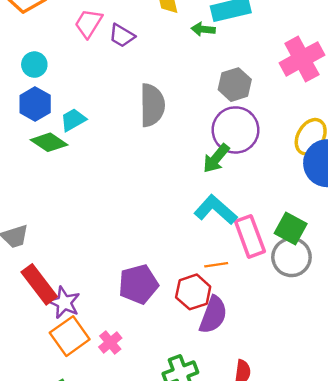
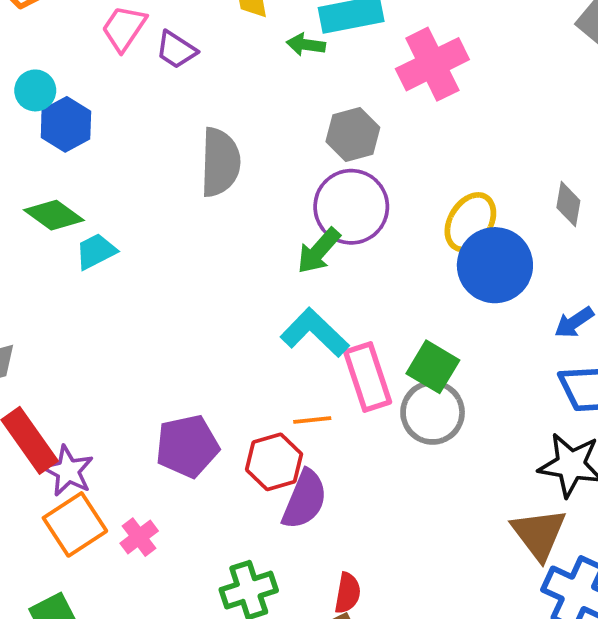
pink cross: (302, 59) -> (432, 64), moved
blue hexagon: (35, 104) -> (66, 124), moved
cyan trapezoid: (73, 120) -> (96, 251), moved

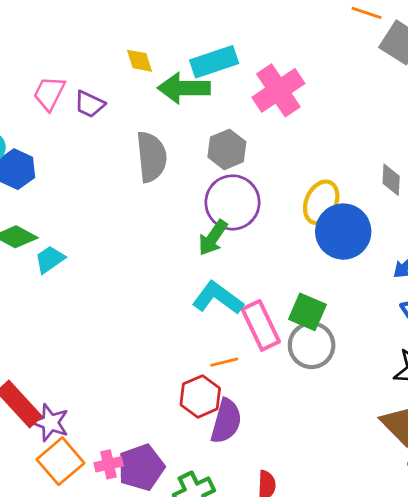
green arrow: (306, 45) -> (184, 88), size x1.8
gray semicircle: (220, 162) -> (151, 157), moved
purple pentagon: (187, 446) -> (141, 467), moved
pink cross: (139, 537) -> (109, 464), turned 32

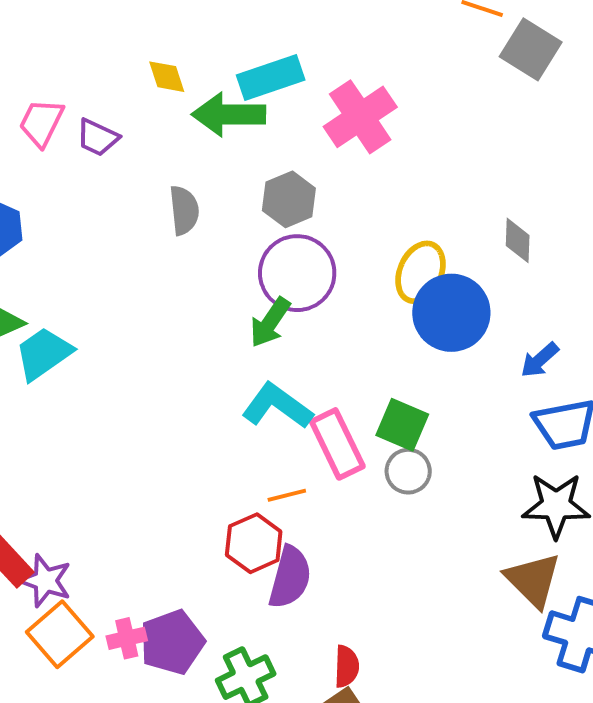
gray semicircle: (151, 157) -> (184, 210), size x0.7
cyan trapezoid: (50, 259) -> (44, 354), size x1.4
gray circle: (312, 345) -> (408, 471), size x0.7

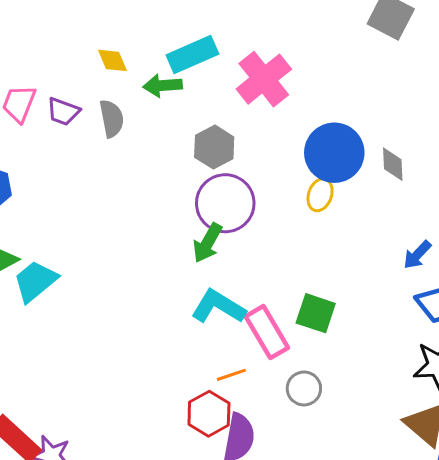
green arrow: (229, 114) -> (163, 86), size x0.7
gray semicircle: (184, 210) -> (112, 119), moved
yellow ellipse: (420, 272) -> (320, 195), size x0.7
blue circle: (451, 313) -> (334, 153), moved
gray circle: (408, 471) -> (304, 388), moved

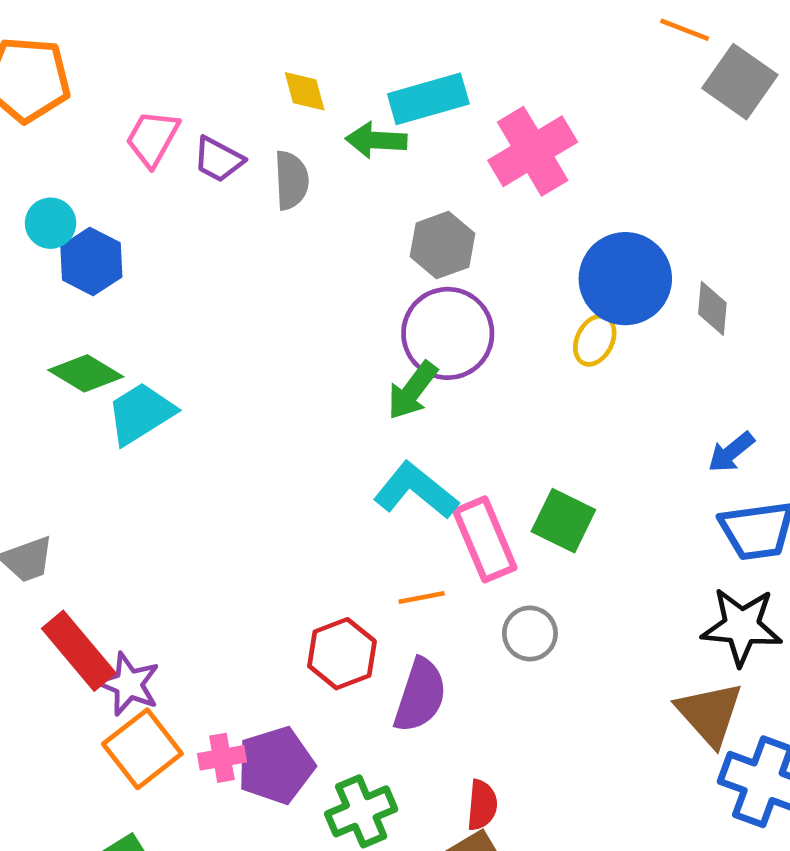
red hexagon: (209, 414) -> (342, 654), moved

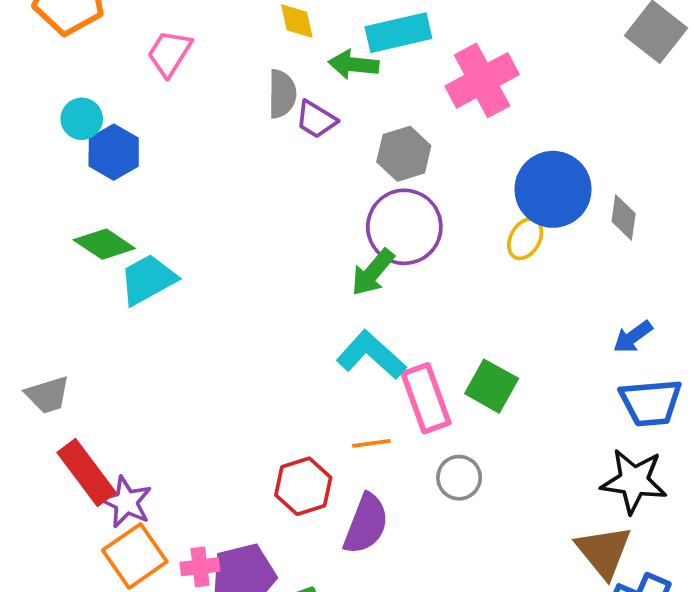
purple trapezoid: (218, 159) -> (316, 119), moved

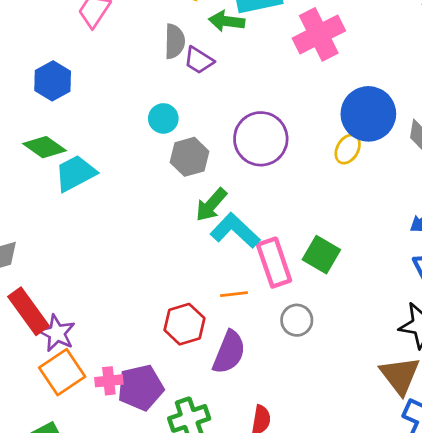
cyan circle: (82, 119) -> (163, 118), moved
gray hexagon: (404, 154) -> (190, 157), moved
green arrow: (373, 272) -> (211, 205), moved

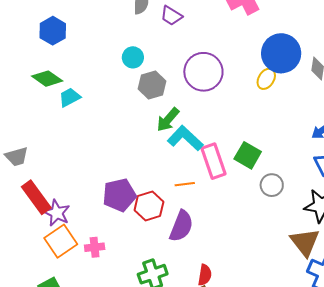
purple trapezoid: (199, 60) -> (171, 16), moved
cyan trapezoid: (75, 173) -> (70, 97), size x0.7
gray circle: (297, 320) -> (272, 185), moved
purple pentagon: (140, 388) -> (119, 195), moved

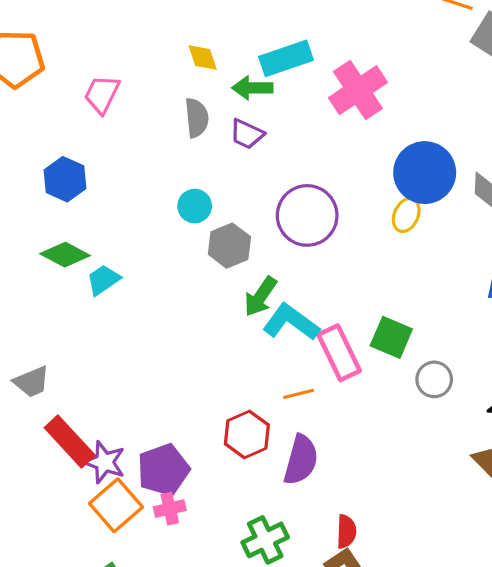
purple pentagon: (119, 195) -> (163, 470), moved

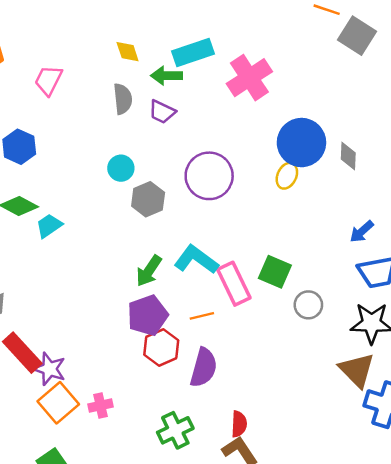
green arrow: (260, 296) -> (149, 271), moved
purple pentagon: (163, 470) -> (148, 315), moved

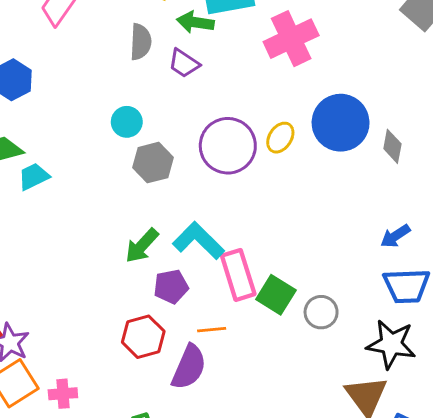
yellow ellipse: (287, 176) -> (280, 138), moved
green square: (275, 272) -> (276, 295), moved
purple pentagon: (148, 315) -> (171, 287), moved, size x0.7
orange line: (202, 316) -> (212, 330), moved

